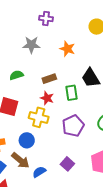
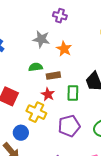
orange star: (67, 49) -> (64, 49), moved
green semicircle: (17, 75) -> (36, 67), moved

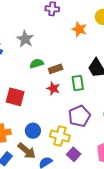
gray star: (41, 39) -> (25, 39), moved, turned 30
orange star: (64, 49) -> (79, 29), moved
yellow cross: (36, 112) -> (60, 136), moved

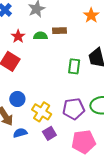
brown rectangle: (56, 69) -> (59, 31), moved
red star: (53, 88) -> (18, 36), moved
purple pentagon: (79, 116) -> (74, 109), moved

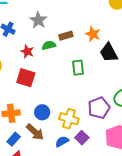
orange star: (91, 15) -> (93, 34), moved
green rectangle: (74, 66) -> (78, 68), moved
blue semicircle: (20, 133) -> (62, 142), moved

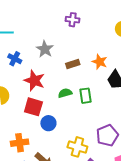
green semicircle: (49, 45) -> (65, 93), moved
red star: (27, 51) -> (34, 81), size x1.5
blue circle: (42, 112) -> (48, 123), moved

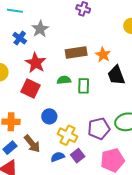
gray star: (45, 49) -> (40, 29), moved
brown rectangle: (73, 64) -> (76, 53), size x1.5
blue circle: (48, 123) -> (49, 116), moved

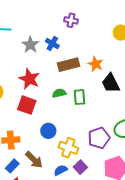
blue cross: (20, 38) -> (52, 43), moved

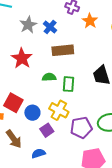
orange star: (96, 64) -> (90, 21), moved
red square: (27, 105) -> (13, 103), moved
yellow cross: (68, 148) -> (59, 110), moved
purple square: (80, 167) -> (47, 130), moved

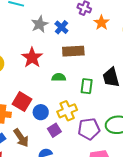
green rectangle: (68, 84) -> (87, 86), moved
yellow cross: (59, 110) -> (67, 111), turned 36

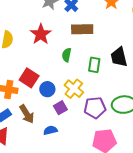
green semicircle: (59, 77) -> (67, 55), turned -80
yellow cross: (67, 111) -> (74, 89), turned -30

